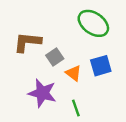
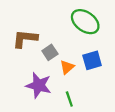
orange triangle: (73, 73) -> (67, 67), turned 42

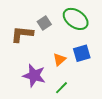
gray square: (50, 52) -> (44, 23), moved
green line: (69, 99) -> (61, 88), turned 64

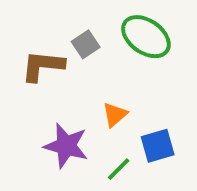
blue square: (82, 53) -> (158, 146), moved

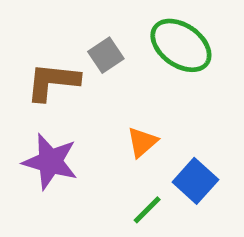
purple star: (66, 146) -> (50, 162), moved
blue square: (158, 146) -> (195, 181), turned -32

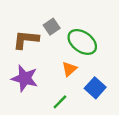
green ellipse: (181, 45) -> (82, 42), moved
green line: (147, 210) -> (60, 102), moved

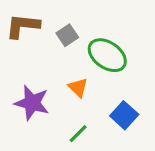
brown L-shape: (26, 40) -> (23, 26), moved
orange triangle: (69, 69) -> (78, 87), moved, turned -35

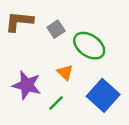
blue square: (124, 115) -> (103, 95), size x1.4
green line: (78, 134) -> (56, 103), moved

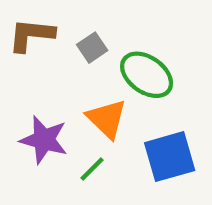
orange triangle: (65, 72) -> (107, 119), size x1.5
blue square: (103, 95) -> (170, 157), turned 32

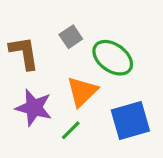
brown L-shape: (31, 35) -> (24, 53), moved, turned 75
orange triangle: (107, 119) -> (82, 92), turned 32

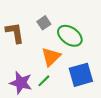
purple star: (34, 108) -> (21, 83), moved

